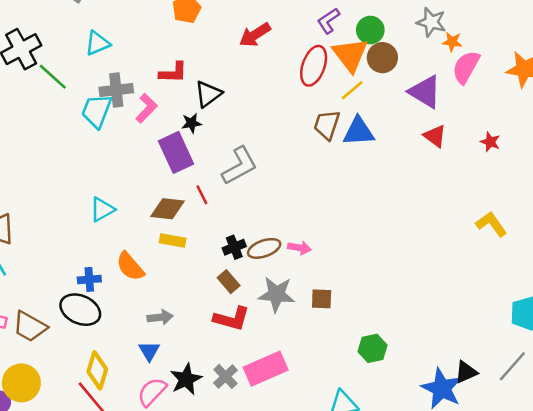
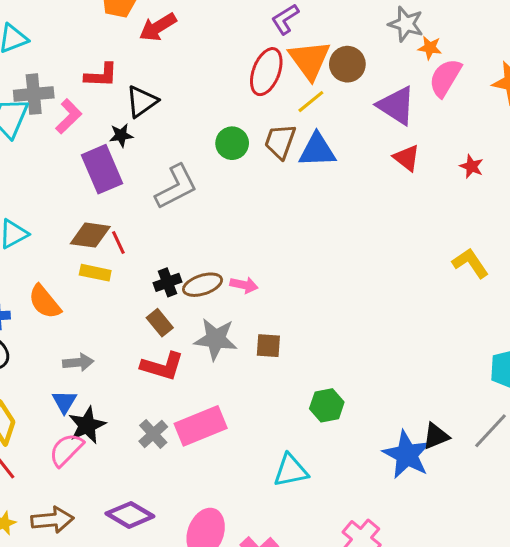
green circle: (370, 30) -> (232, 143), moved
red arrow: (255, 35) -> (158, 27), moved
red line: (202, 195) -> (118, 242), moved
black star: (186, 379) -> (87, 425), moved

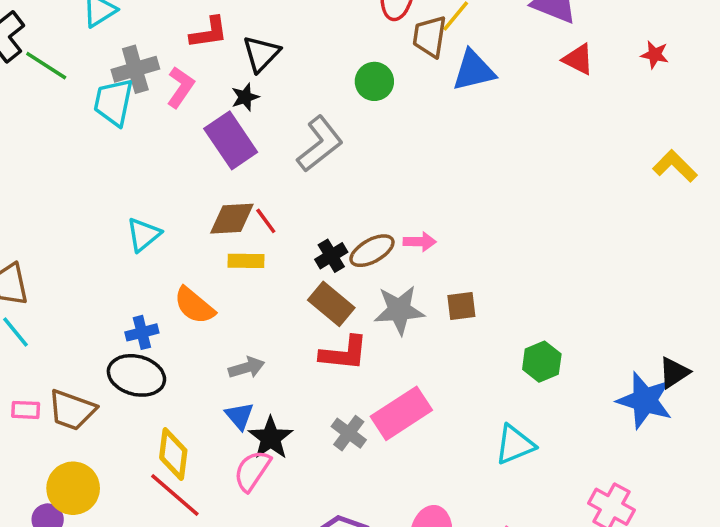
brown trapezoid: (280, 141) -> (430, 37), moved
brown rectangle: (160, 323) -> (331, 304), size x1.4

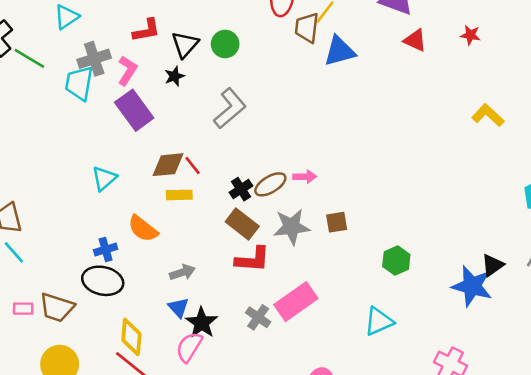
green circle: (374, 81) -> (225, 44), moved
purple rectangle: (231, 140) -> (134, 110), moved

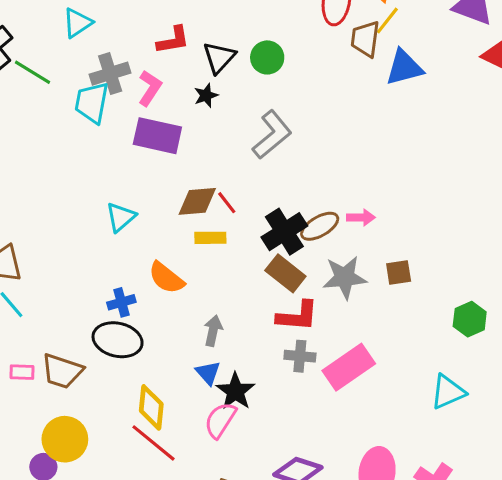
purple rectangle: (134, 110) -> (157, 136), turned -42
black cross: (241, 189) -> (284, 232), size x1.6
gray arrow: (182, 272) -> (213, 331), turned -60
gray cross: (258, 317) -> (300, 356), moved, turned -30

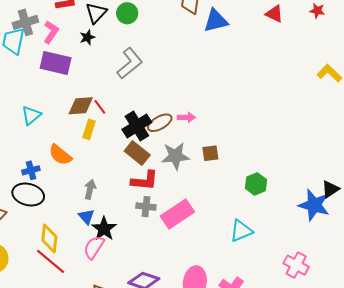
yellow rectangle: (210, 238) -> (89, 129), turned -72

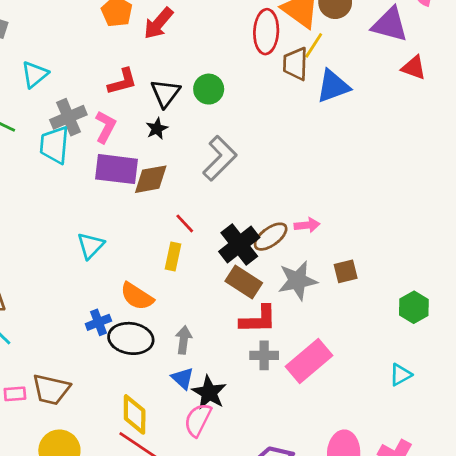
brown diamond: (81, 106) -> (151, 179), moved
black ellipse: (28, 195) -> (131, 338), moved
cyan triangle: (241, 231) -> (401, 375), size x0.7

